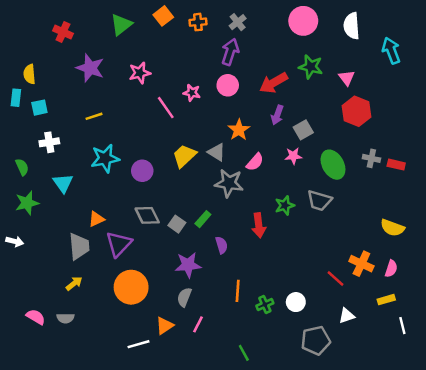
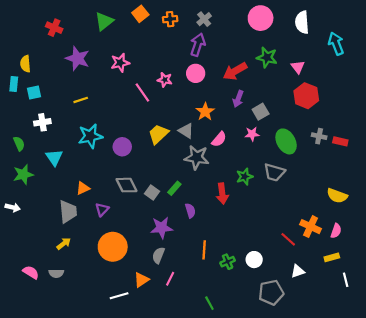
purple triangle: (119, 244) -> (102, 210), size x0.6

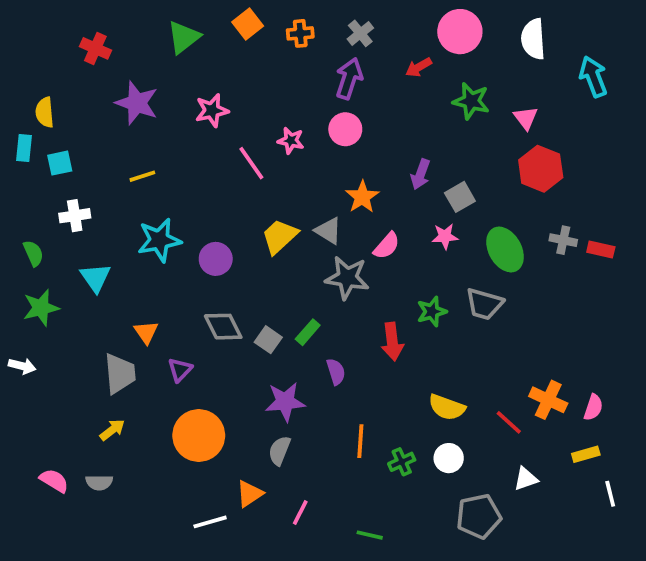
red arrow: (235, 71) -> (419, 67), moved, size x0.6
orange triangle: (83, 188) -> (146, 332), turned -40
yellow semicircle: (337, 196) -> (447, 407), moved
pink line: (170, 279) -> (300, 513), moved
green line: (209, 303) -> (370, 535), turned -48

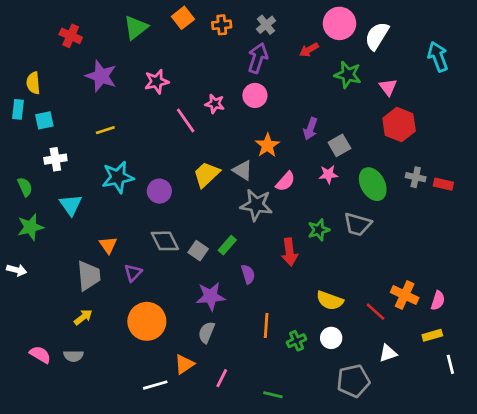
white semicircle: (533, 39) -> (377, 36), moved, turned 36

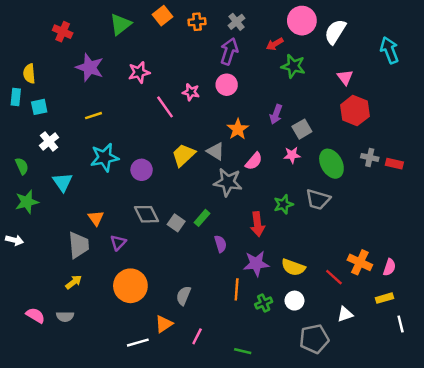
green star: (348, 75) -> (293, 66), moved
white cross: (55, 159) -> (49, 141), turned -30
purple star: (211, 296) -> (256, 264), moved

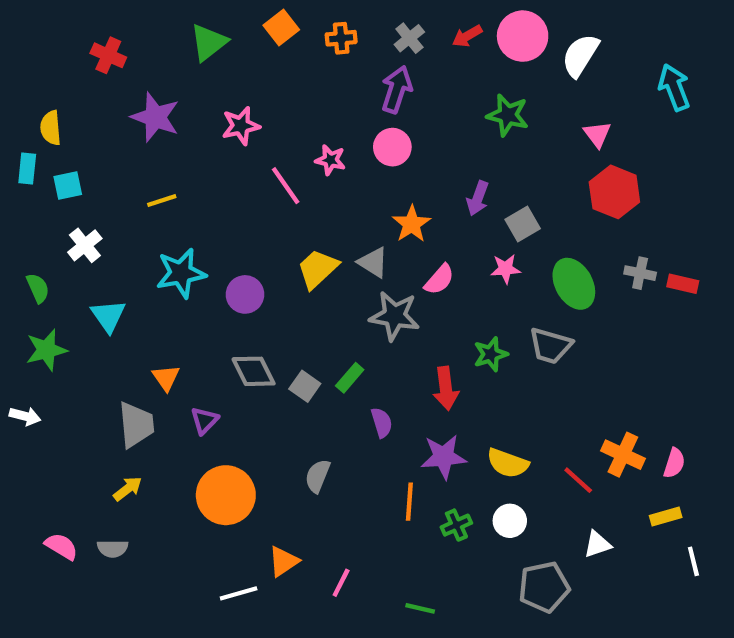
red arrow: (275, 44) -> (467, 36), moved
gray semicircle: (183, 296) -> (318, 476), moved

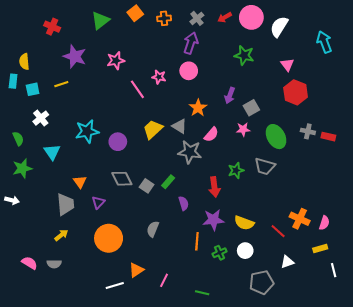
yellow line: (162, 200) -> (61, 84), moved

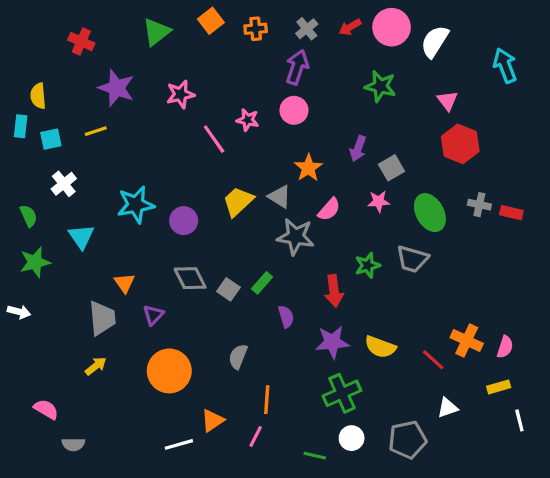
orange line: (197, 241) -> (267, 400), moved
white circle: (245, 251) -> (352, 438), moved
green cross: (220, 253) -> (342, 393), size x1.6
gray semicircle: (54, 264) -> (73, 444), moved

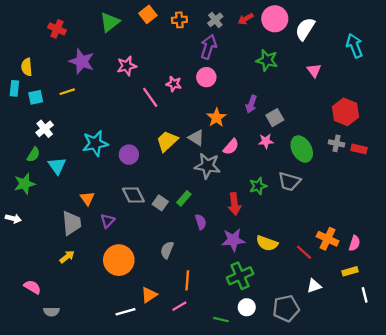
red hexagon: (460, 144) -> (346, 112), moved
green semicircle: (29, 216) -> (33, 155), moved, turned 56
pink line: (256, 436) -> (179, 306), turned 32

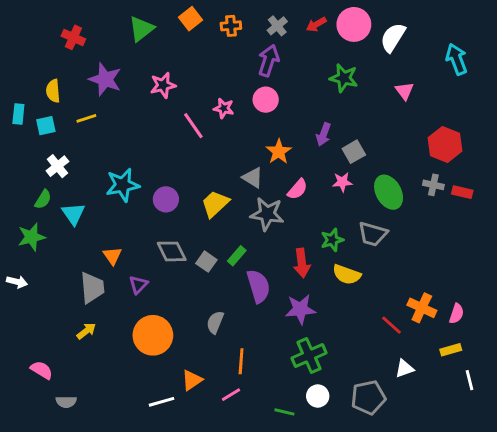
yellow semicircle: (27, 67) -> (53, 91), moved
yellow trapezoid: (167, 141) -> (215, 204), moved
purple semicircle: (201, 222) -> (258, 286), size x1.6
yellow semicircle: (267, 243) -> (347, 275), moved

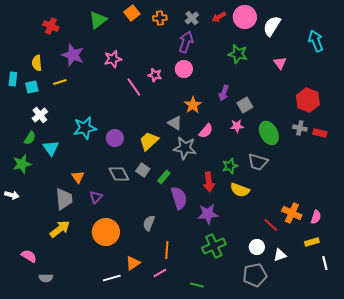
gray square: (206, 262) -> (143, 170), moved
yellow arrow: (86, 331) -> (60, 229), size x1.5
white circle: (318, 396) -> (257, 247), moved

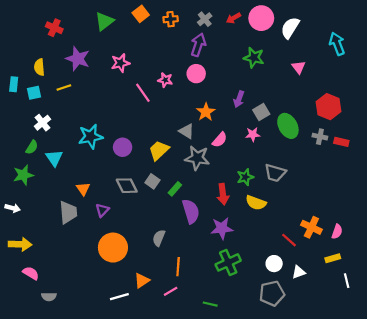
green ellipse: (269, 133) -> (288, 126), moved
yellow arrow: (60, 229) -> (20, 244), moved, turned 40

